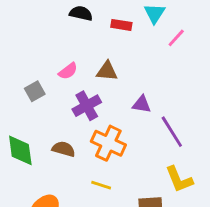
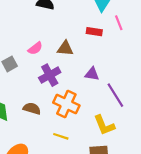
red rectangle: (121, 25) -> (94, 32), moved
pink line: (176, 38) -> (119, 23), turned -64
yellow L-shape: (179, 179) -> (104, 125), moved

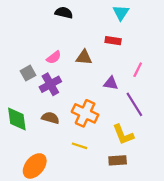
pink line: (119, 23) -> (138, 70), moved, turned 48
purple cross: (50, 75) -> (50, 84), moved

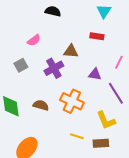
pink semicircle: (54, 57) -> (34, 40), moved
purple cross: (50, 84) -> (54, 68), moved
yellow line: (79, 146) -> (77, 136), moved

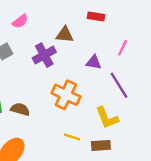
brown semicircle: (41, 105) -> (20, 109), moved

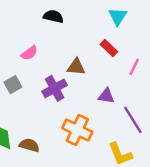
red rectangle: (96, 16) -> (109, 48), turned 35
pink line: (123, 48) -> (134, 67), moved

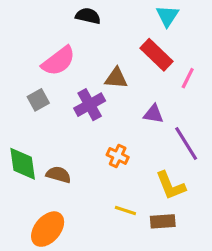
red rectangle: (109, 48) -> (157, 55), size x1.5
pink semicircle: (29, 53) -> (58, 61), size x1.6
orange cross: (77, 130) -> (118, 156), size x0.6

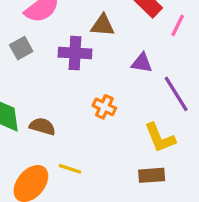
purple cross: (90, 105) -> (75, 53), turned 32
yellow line: (125, 210) -> (70, 169), moved

